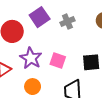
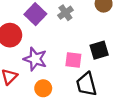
pink square: (58, 60) -> (73, 60), moved

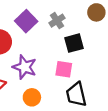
black square: (99, 50) -> (74, 43), moved

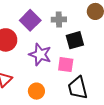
gray cross: (57, 21) -> (59, 19), turned 32
purple star: (25, 67) -> (40, 54), moved

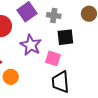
orange circle: (36, 91) -> (11, 77), moved

